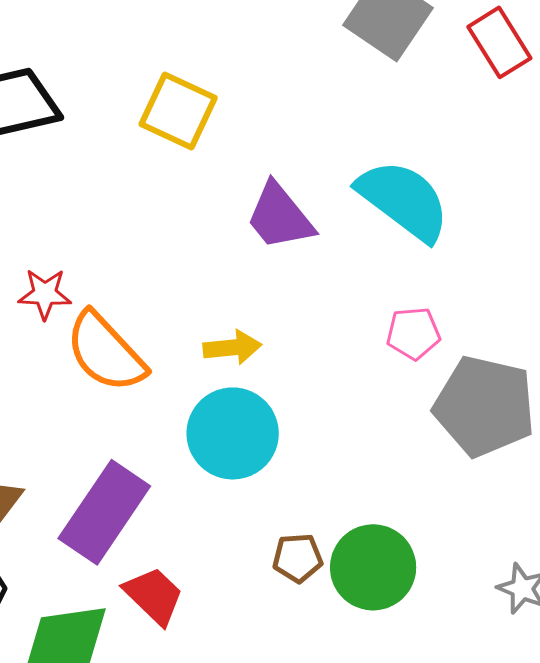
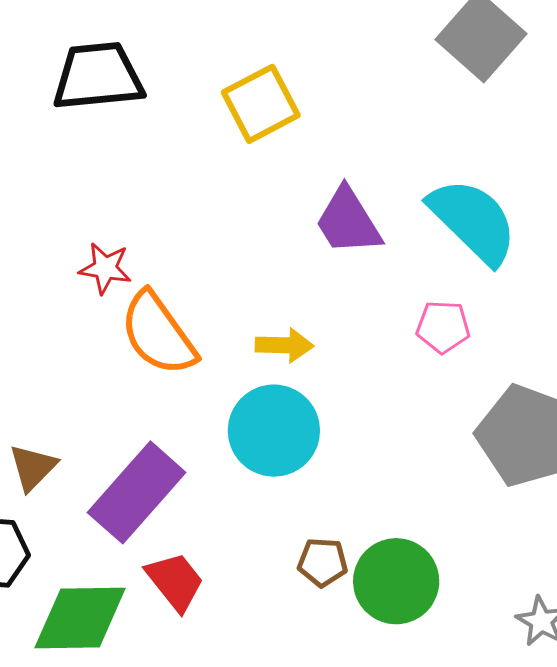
yellow square: (178, 111) -> (261, 104), turned 30
pink pentagon: (413, 333) -> (443, 327), moved

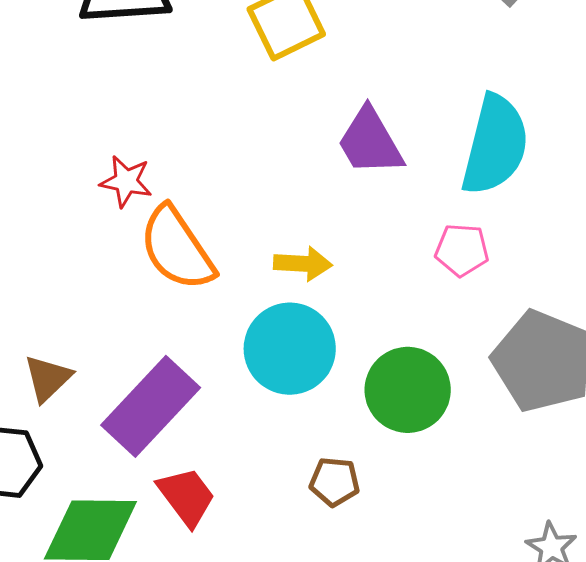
cyan semicircle: (473, 221) -> (495, 145), turned 58
green circle: (396, 581) -> (408, 390), moved

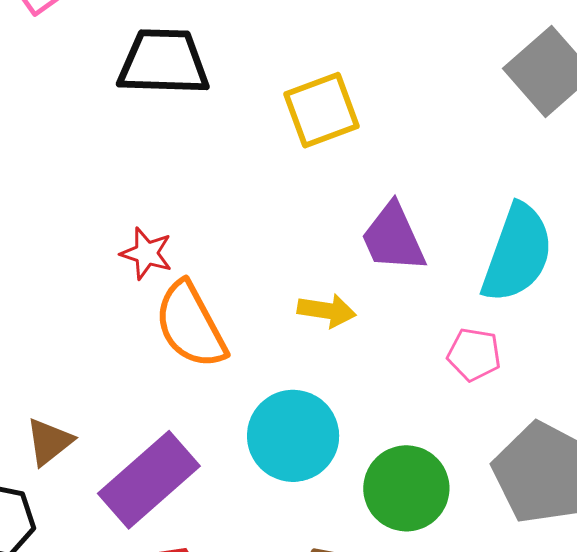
yellow arrow: (303, 264) -> (327, 311), moved

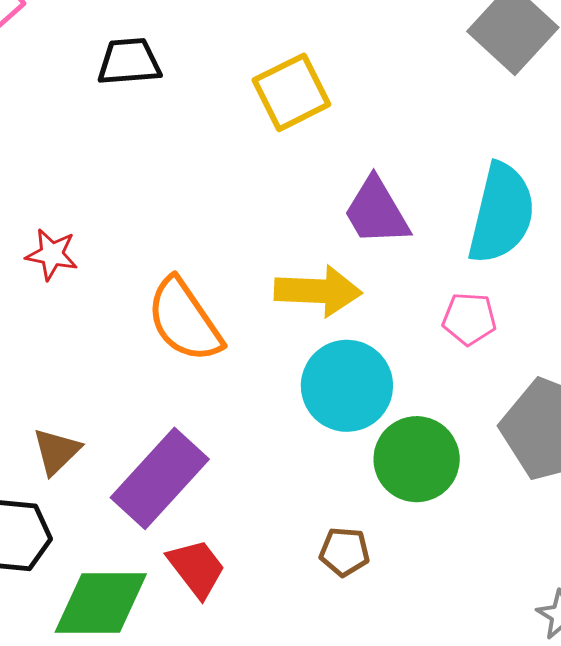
black trapezoid: (164, 62) -> (129, 62), size x0.7
red star: (146, 253) -> (52, 254), moved
yellow arrow: (327, 311) -> (318, 291), size x1.5
cyan circle: (293, 436) -> (347, 386), moved

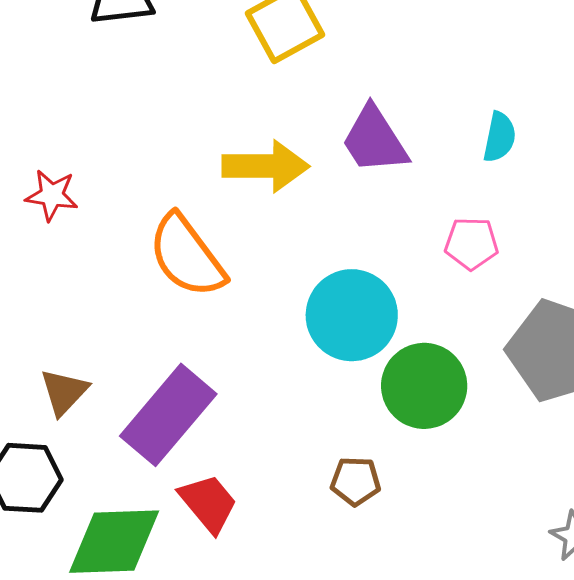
cyan semicircle: (501, 213) -> (500, 137), size x0.5
yellow arrow: (318, 291) -> (266, 166), moved

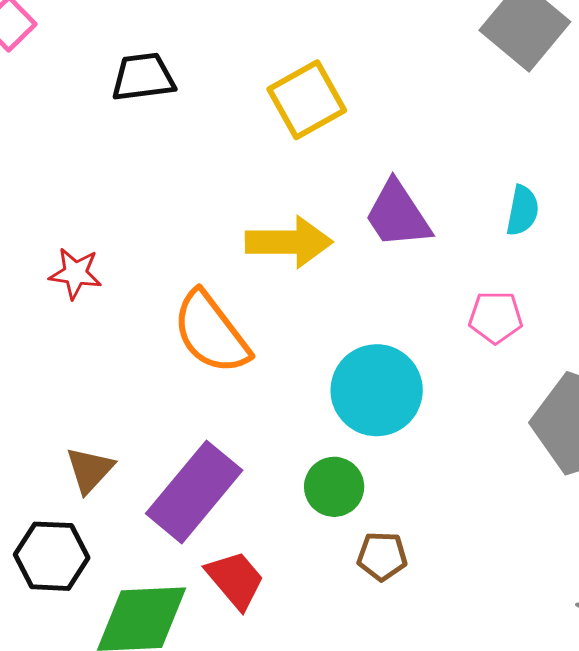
green circle: (424, 386) -> (334, 487), moved, size x0.7

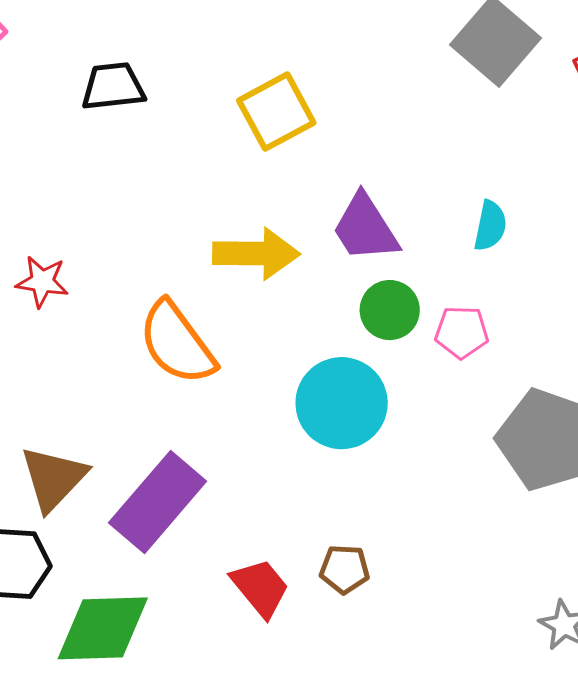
brown triangle: (90, 470) -> (53, 478), size x1.4
green circle: (334, 487) -> (390, 310), moved
red trapezoid: (235, 580) -> (260, 588), moved

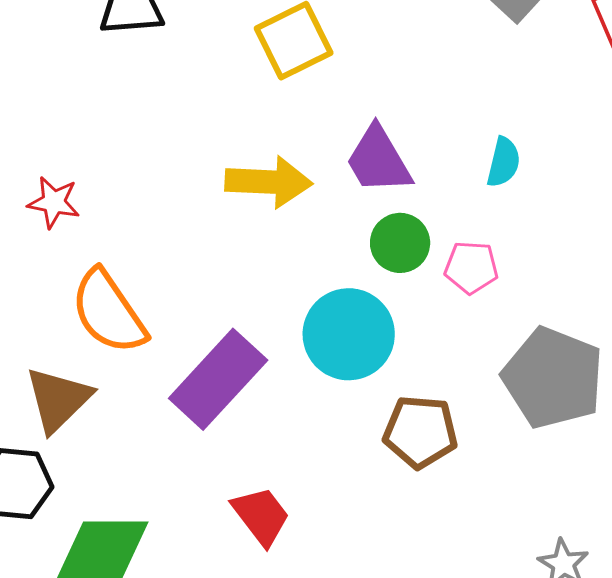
orange semicircle: (177, 343) -> (109, 312), moved
purple rectangle: (158, 502) -> (218, 379), moved
brown pentagon: (345, 569) -> (420, 432), moved, size x1.5

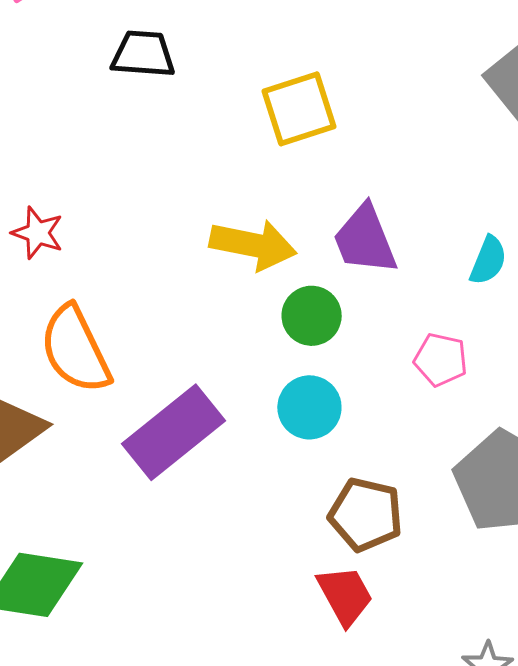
green circle: (400, 243) -> (312, 316), moved
cyan circle: (349, 334) -> (309, 407), size x0.7
red trapezoid: (261, 516) -> (345, 595), moved

